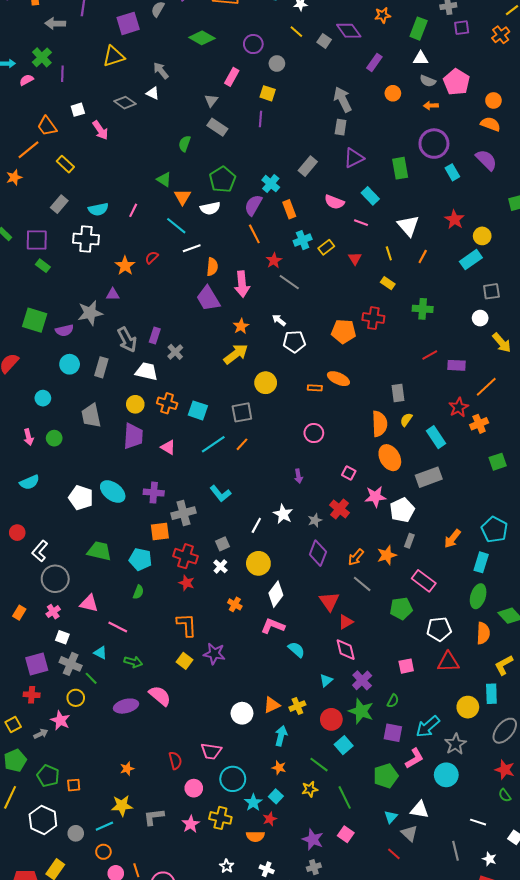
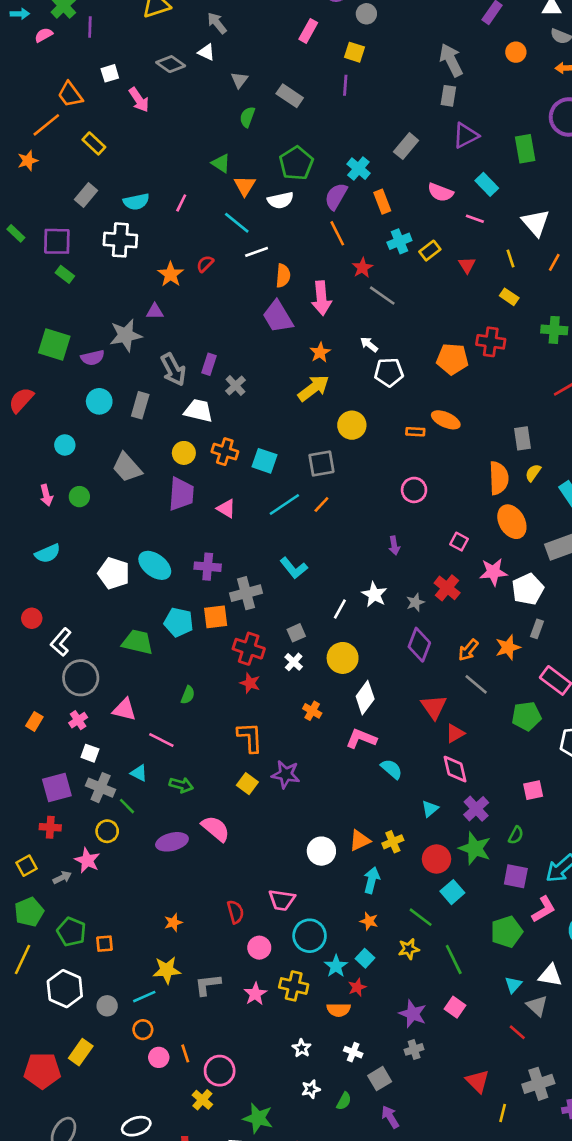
gray triangle: (211, 100) -> (239, 80), moved
gray trapezoid: (91, 416) -> (127, 467), turned -30
cyan pentagon: (140, 559) -> (179, 622), moved

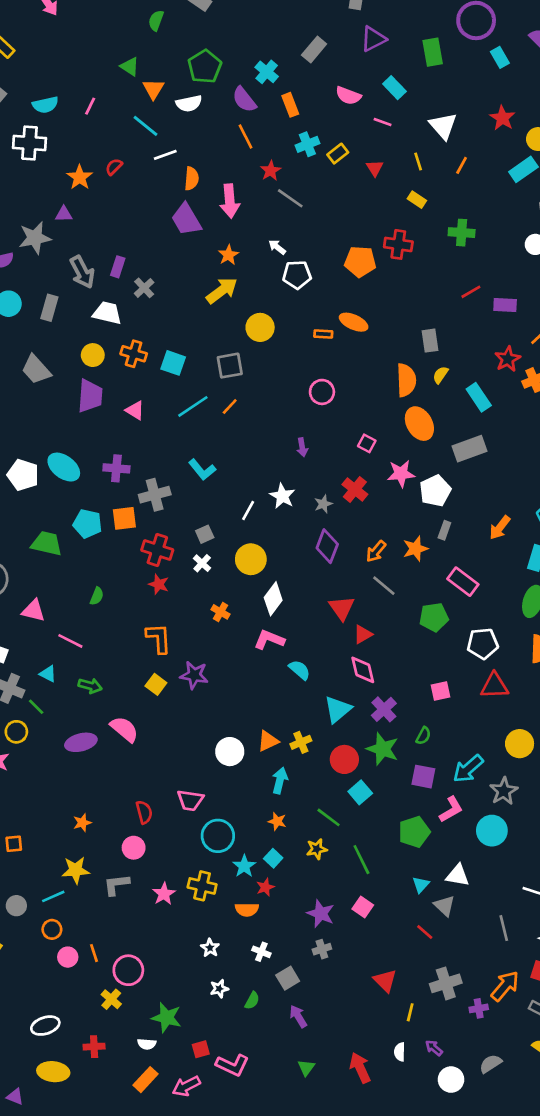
purple semicircle: (336, 196) -> (244, 100), turned -68
cyan triangle: (430, 809) -> (338, 709), size x1.6
pink circle: (259, 948) -> (134, 848), moved

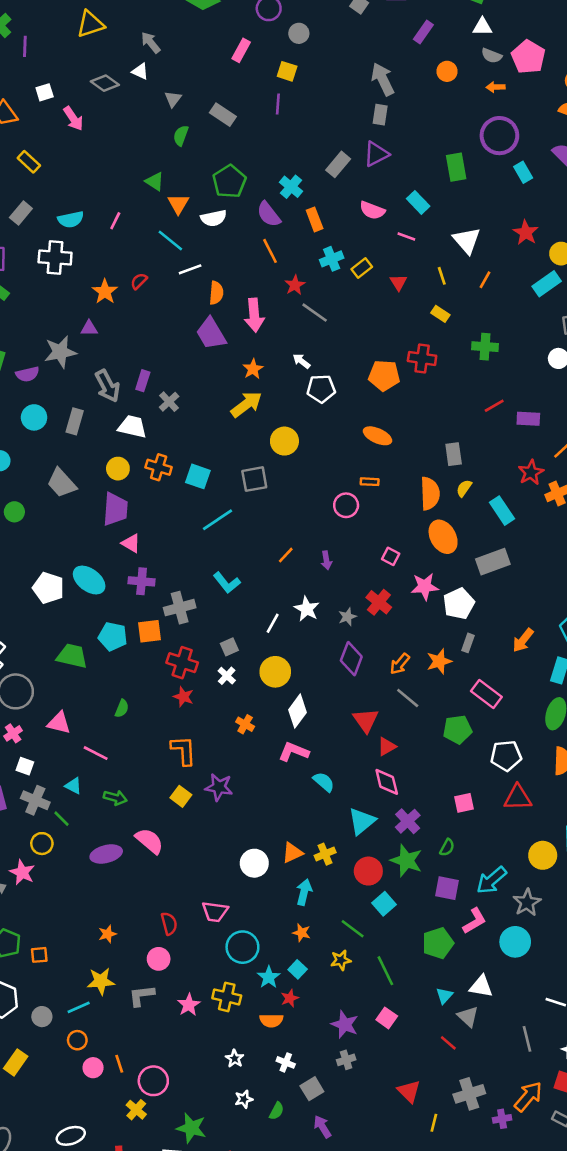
purple triangle: (373, 39) -> (376, 154), moved
orange rectangle: (323, 334) -> (370, 482), moved
orange line: (230, 406) -> (286, 555), moved
pink triangle: (135, 410) -> (131, 543), moved

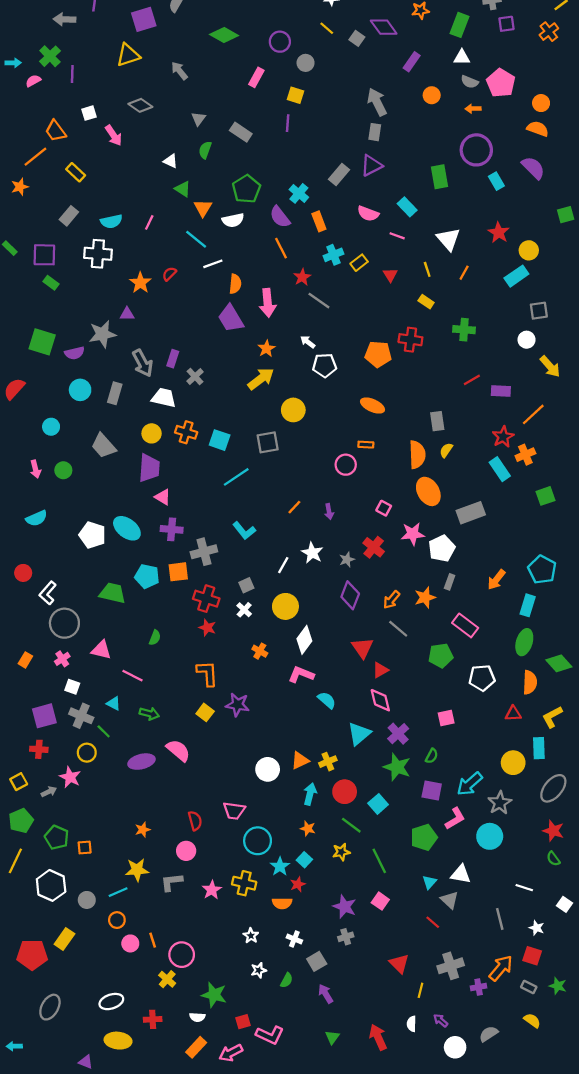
white triangle: (140, 71) -> (170, 161), moved
cyan rectangle: (502, 511) -> (500, 469), moved
red triangle: (518, 798) -> (513, 714), moved, size x0.7
red circle: (368, 871) -> (345, 792), moved

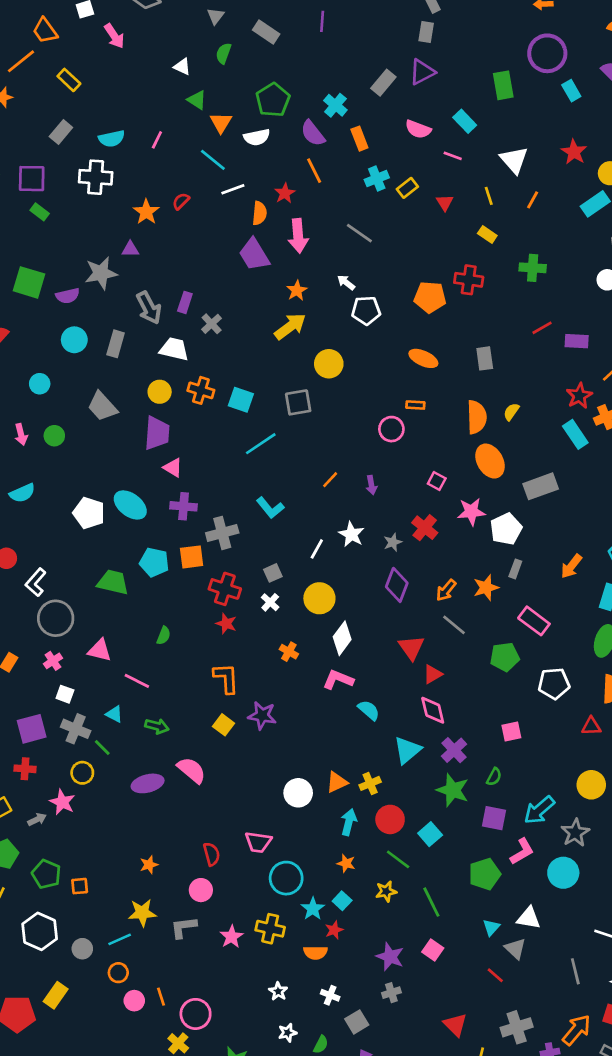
red star: (302, 277) -> (285, 193), moved
gray rectangle: (437, 421) -> (485, 358), moved

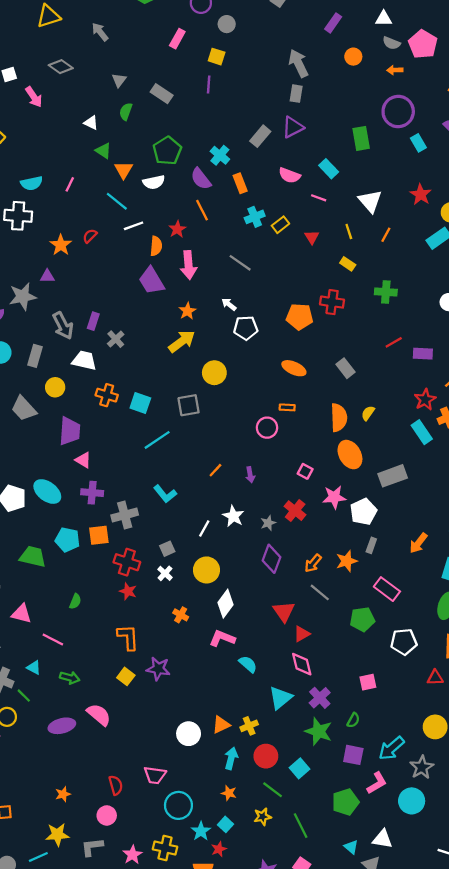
gray rectangle: (485, 358) -> (345, 368), turned -30
yellow circle: (160, 392) -> (55, 387), moved
cyan triangle: (491, 927) -> (351, 847), turned -32

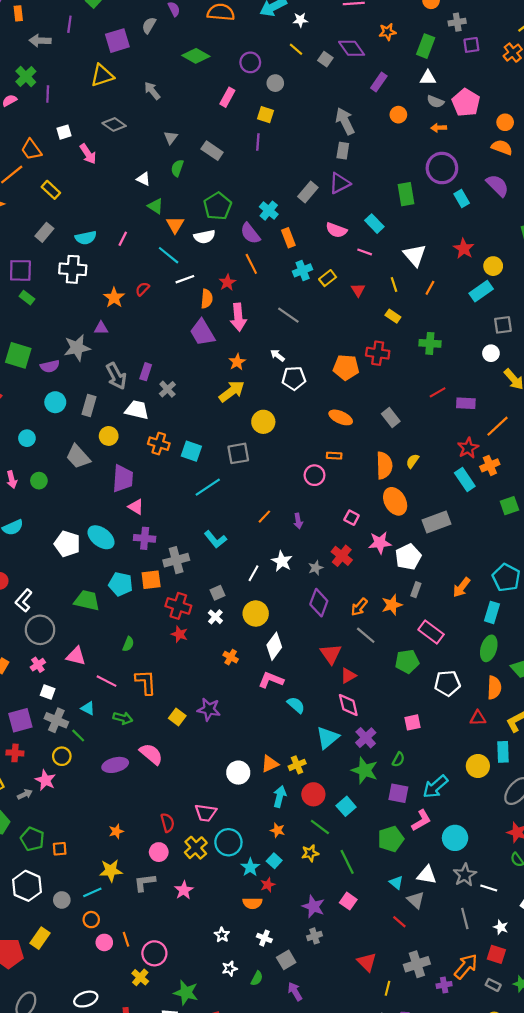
orange L-shape: (128, 637) -> (146, 682), moved
gray star: (422, 767) -> (465, 875), moved
yellow cross: (165, 848) -> (196, 848), moved, turned 35

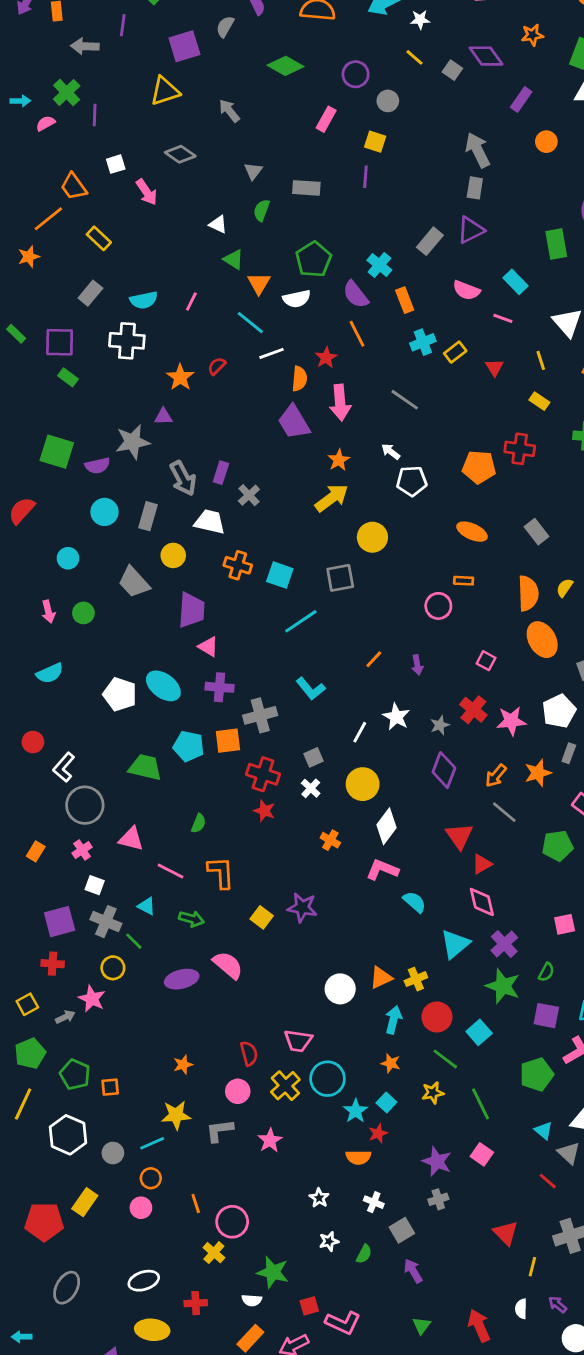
gray rectangle: (212, 151) -> (306, 188), turned -30
pink star: (380, 543) -> (511, 721), moved
pink circle: (104, 942) -> (141, 1208), moved

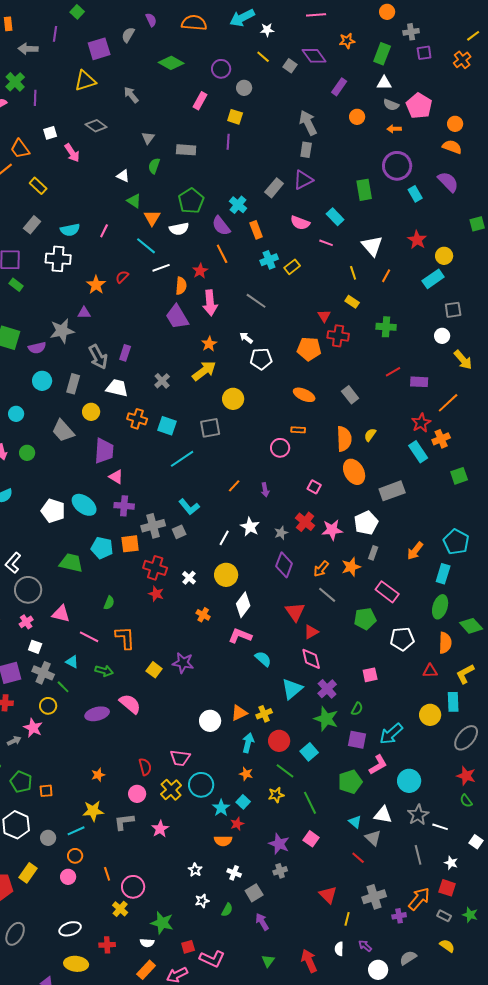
red triangle: (494, 367) -> (324, 316), moved
gray cross: (249, 495) -> (162, 381), moved
gray square: (313, 757) -> (179, 532), moved

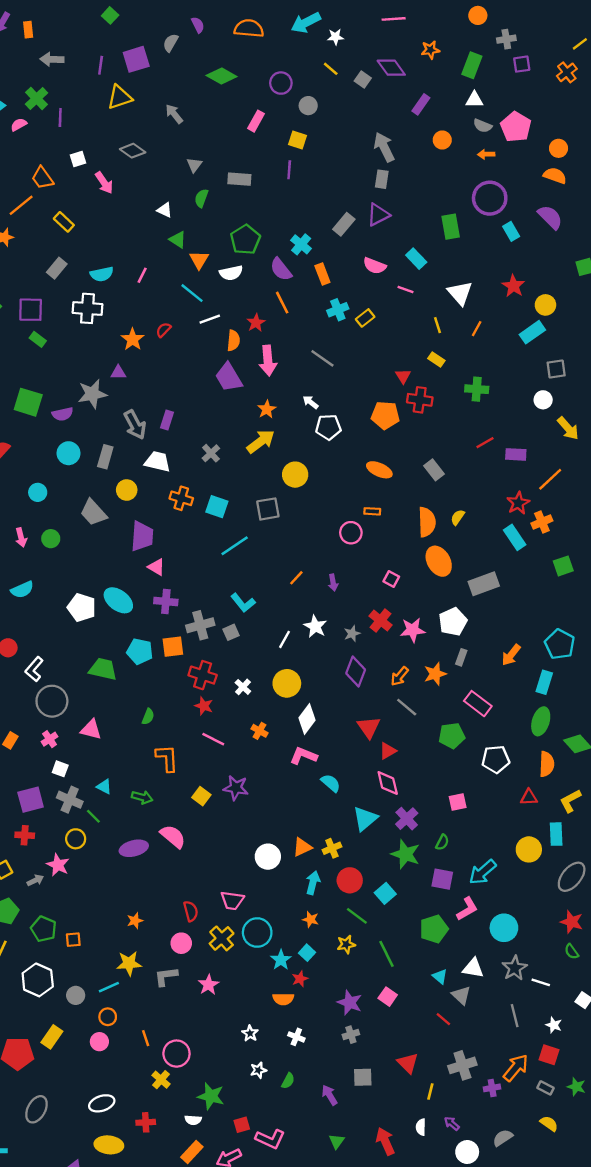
purple line: (55, 34) -> (101, 65), moved
pink line: (89, 637) -> (213, 739), moved
gray square: (254, 893) -> (363, 1077), moved, turned 30

